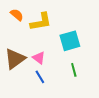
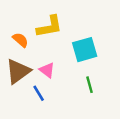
orange semicircle: (17, 15) -> (20, 40), moved
blue line: (40, 77) -> (39, 93), moved

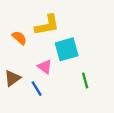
cyan square: (85, 50) -> (67, 49), moved
brown triangle: (18, 71) -> (12, 78), moved, size x0.7

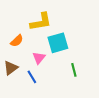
orange semicircle: (19, 38) -> (17, 41), moved, turned 96
pink triangle: (45, 67) -> (39, 58), turned 32

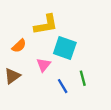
cyan square: (58, 43) -> (65, 48), turned 35
blue line: (32, 77) -> (63, 86), moved

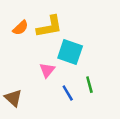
orange semicircle: (19, 46) -> (21, 28), moved
brown triangle: (12, 76) -> (13, 98), moved, turned -42

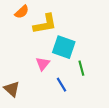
orange semicircle: (21, 28) -> (22, 12), moved
green line: (89, 85) -> (81, 68), moved

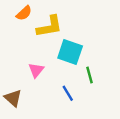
pink triangle: (43, 64) -> (36, 70), moved

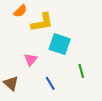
green line: (90, 75) -> (81, 71), moved
blue line: (68, 93) -> (50, 83), moved

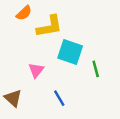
green line: (81, 71) -> (96, 69), moved

